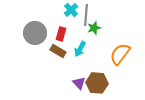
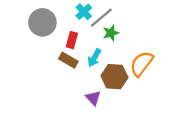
gray line: (86, 15) -> (101, 18), turned 45
gray circle: (35, 33) -> (42, 22), moved
brown hexagon: (97, 83) -> (114, 77), moved

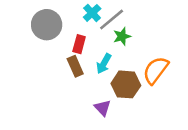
brown rectangle: (68, 60) -> (75, 66), turned 36

